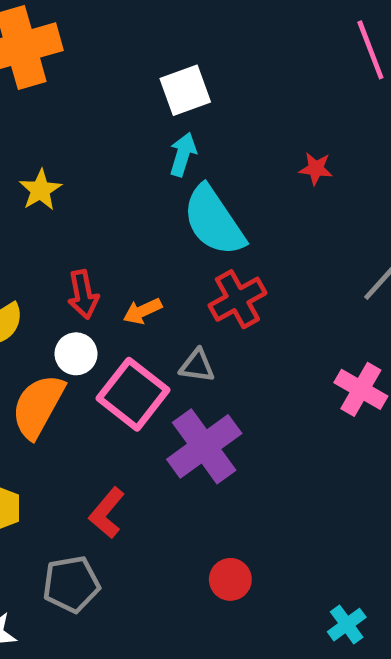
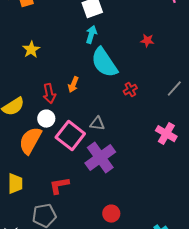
red cross: (237, 299) -> (130, 90), moved, size x0.6
orange arrow: (142, 311) -> (73, 85), moved, turned -42
red L-shape: (107, 513) -> (59, 186), turned 40

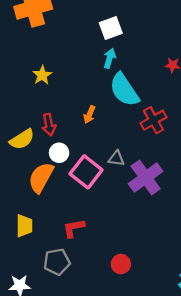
red cross: (130, 90) -> (153, 120), size x1.6
red arrow: (49, 94) -> (49, 125), moved
purple cross: (100, 158) -> (146, 177), moved
red circle: (111, 214) -> (121, 264), moved

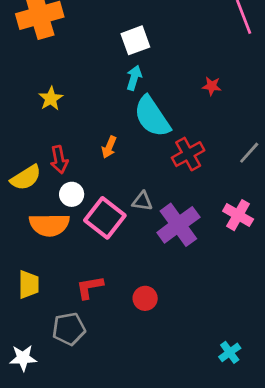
orange semicircle: (41, 177) -> (49, 225), turned -120
red circle: (121, 264) -> (145, 298), moved

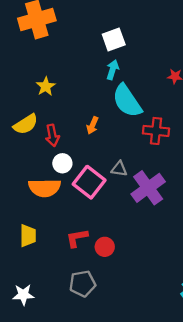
red cross: (188, 154) -> (156, 131), turned 35
yellow semicircle: (26, 178) -> (26, 124), moved
red circle: (145, 298) -> (105, 247), moved
gray pentagon: (69, 329) -> (82, 284), moved

